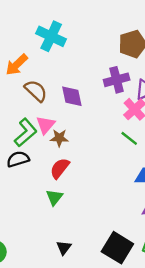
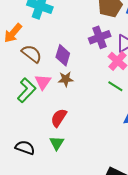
purple diamond: (72, 96) -> (63, 55), turned 35
brown star: (59, 138) -> (66, 79), moved
black semicircle: (18, 159) -> (25, 148), moved, turned 42

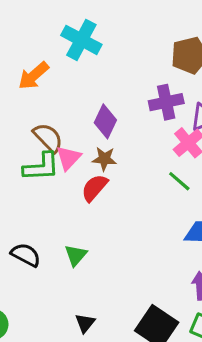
brown semicircle: (32, 54) -> (48, 138), moved
green L-shape: (26, 90) -> (41, 167), turned 35
red semicircle: (59, 118) -> (94, 188), moved

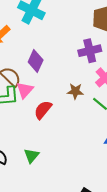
purple diamond: (105, 121) -> (36, 61), moved
brown star: (104, 159) -> (75, 91), moved

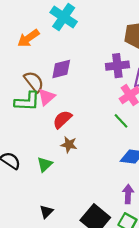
purple diamond: (36, 61) -> (61, 69), turned 45
brown star: (75, 91) -> (69, 145), moved

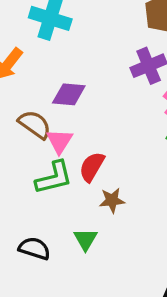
purple diamond: (61, 69) -> (69, 94), turned 35
green L-shape: (27, 101) -> (54, 178), moved

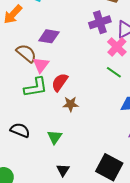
green triangle: (86, 239) -> (55, 137), moved

